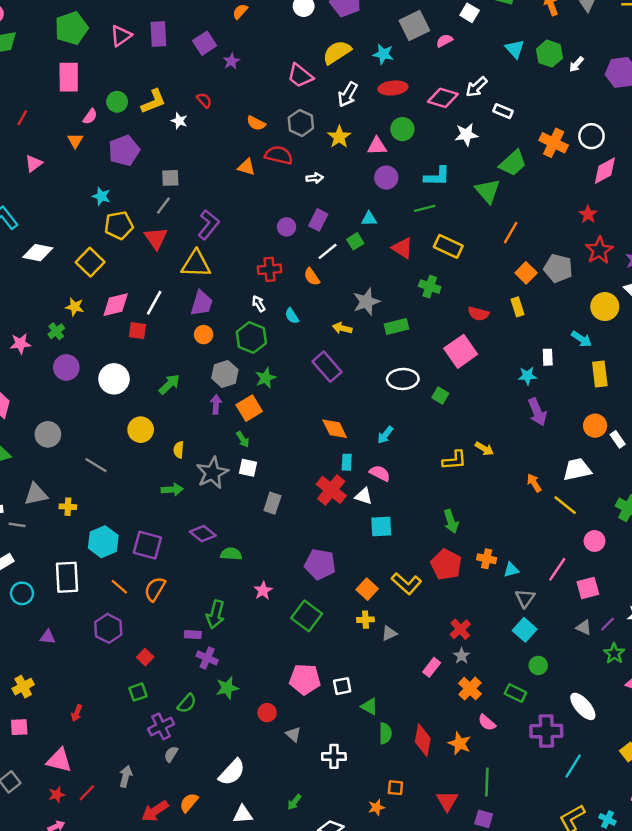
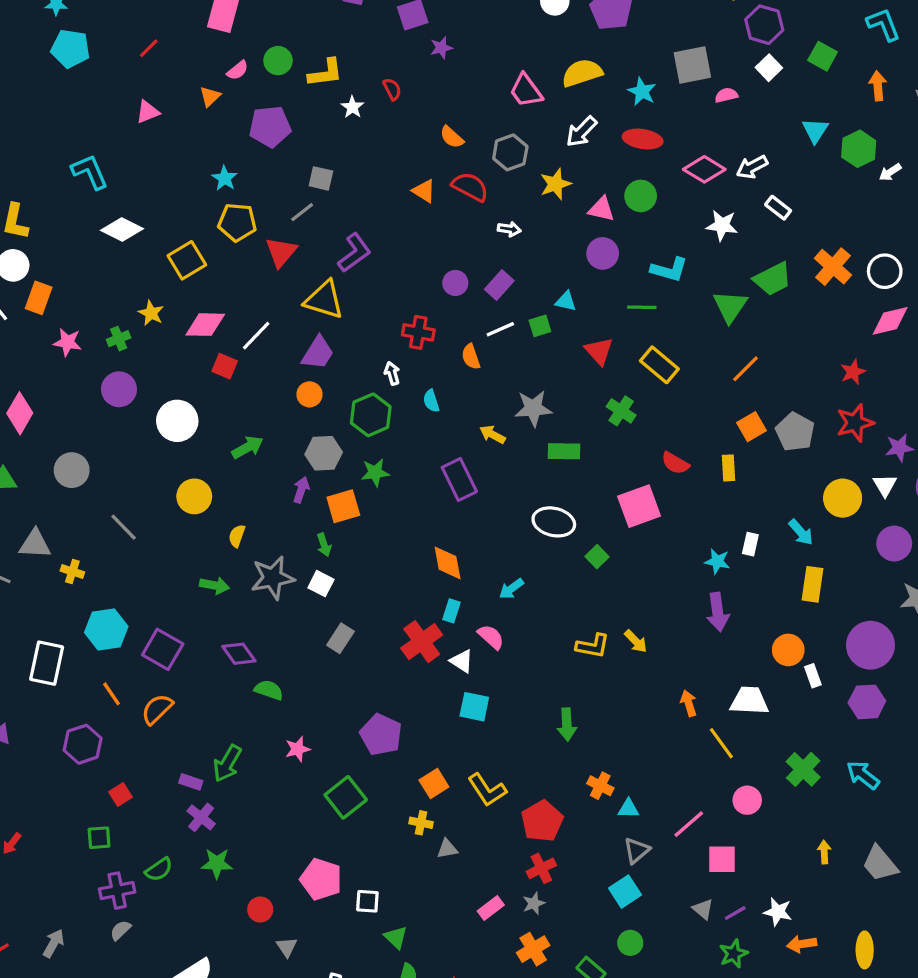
red pentagon: (446, 565) -> (542, 821), moved

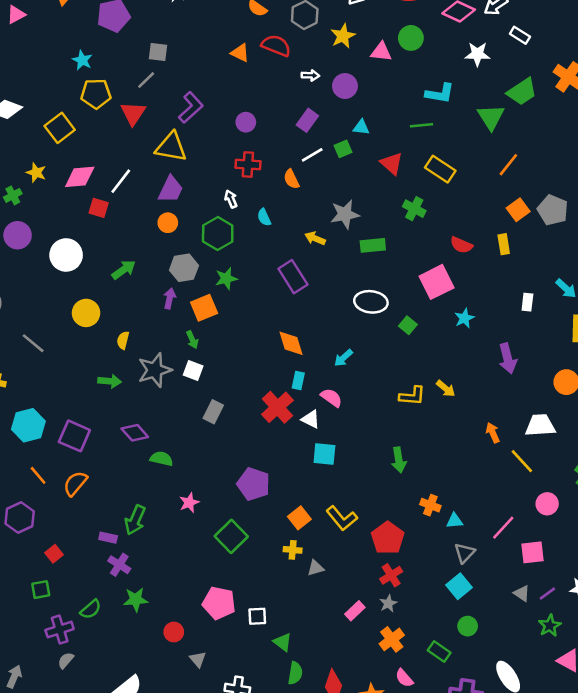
purple circle: (603, 253) -> (345, 86), moved
purple circle: (455, 283) -> (246, 122), moved
cyan star: (717, 561) -> (464, 318), moved, turned -30

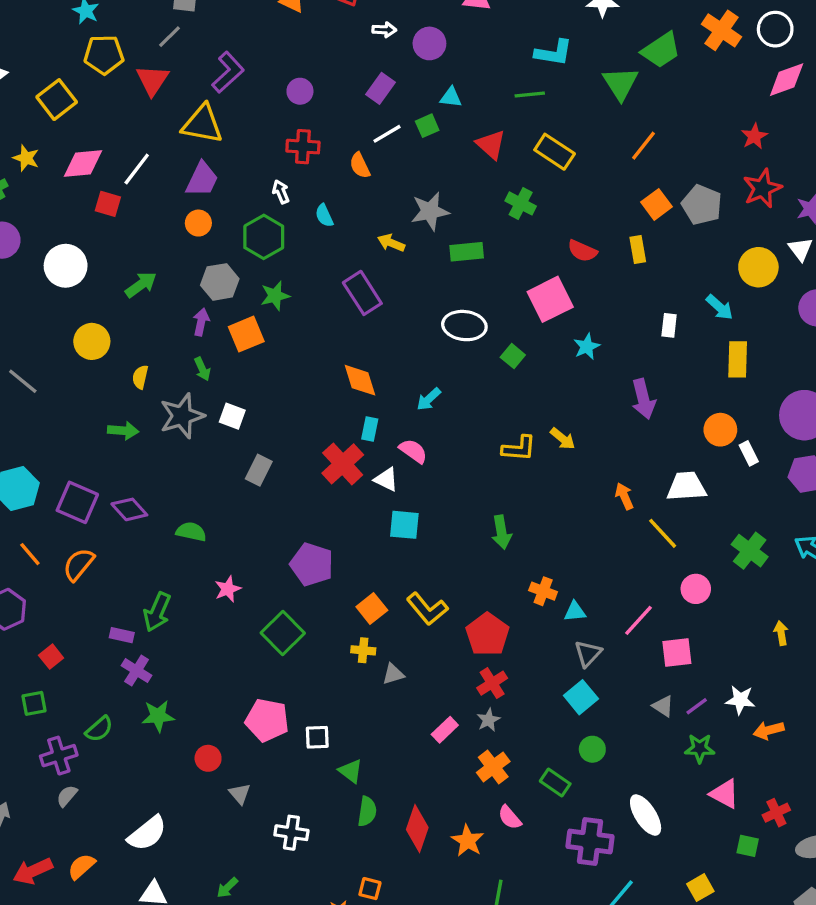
green arrow: (192, 340) -> (202, 369), moved
purple diamond: (135, 433) -> (129, 509), moved
green star: (550, 626) -> (700, 748), turned 30

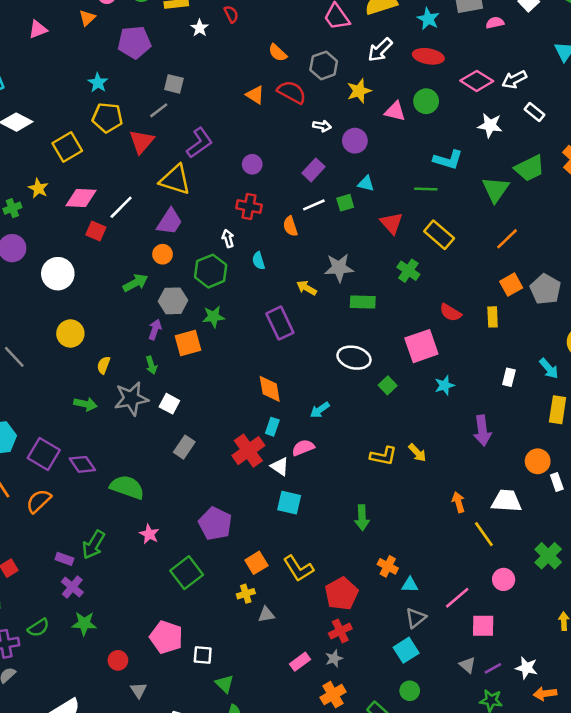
green arrow: (141, 285) -> (135, 283), moved
pink semicircle: (413, 451) -> (303, 448), turned -65
green semicircle: (191, 532) -> (127, 487), size x1.5
pink star: (228, 589) -> (149, 534), turned -30
yellow cross: (363, 650) -> (246, 594), turned -30

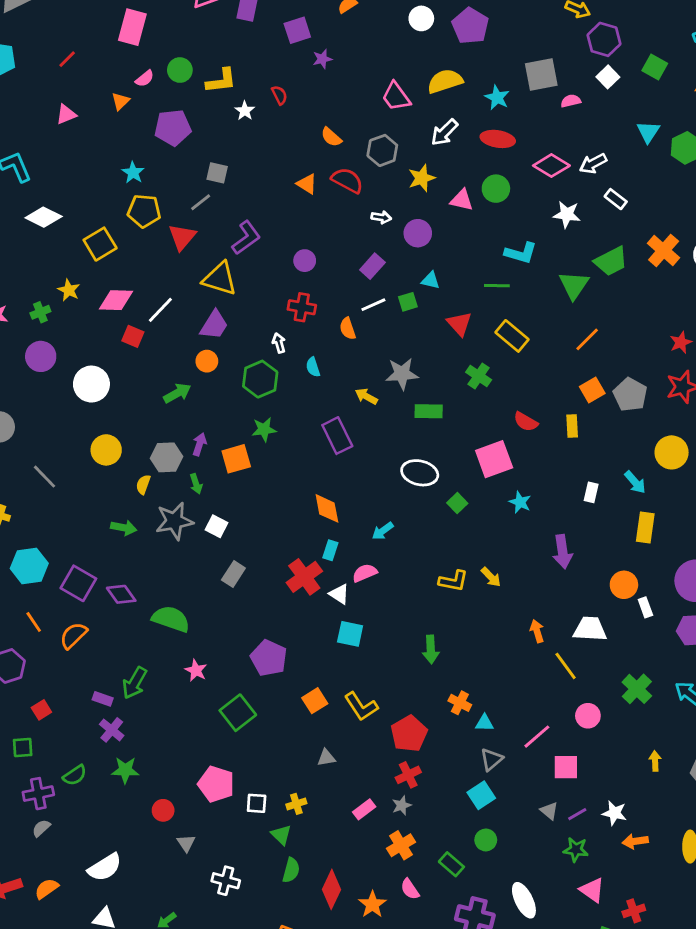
gray hexagon: (173, 301) -> (167, 457), moved
cyan star: (445, 385) -> (520, 502), turned -30
yellow cross: (246, 594) -> (296, 804), moved

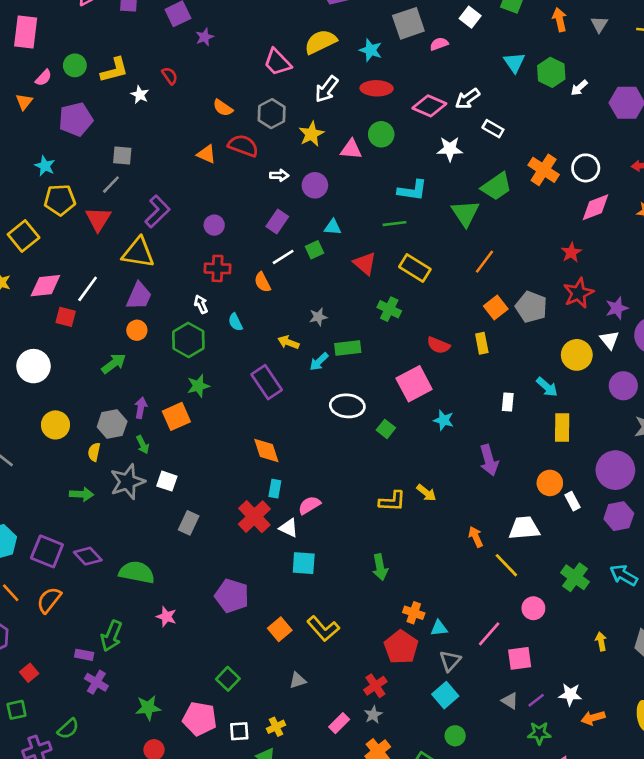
gray star: (402, 374) -> (318, 317), size x0.6
cyan arrow: (383, 531) -> (319, 362), moved
green square: (238, 713) -> (228, 679), moved, size x0.7
red pentagon: (409, 734) -> (401, 647), moved
green star: (125, 770) -> (148, 708), moved

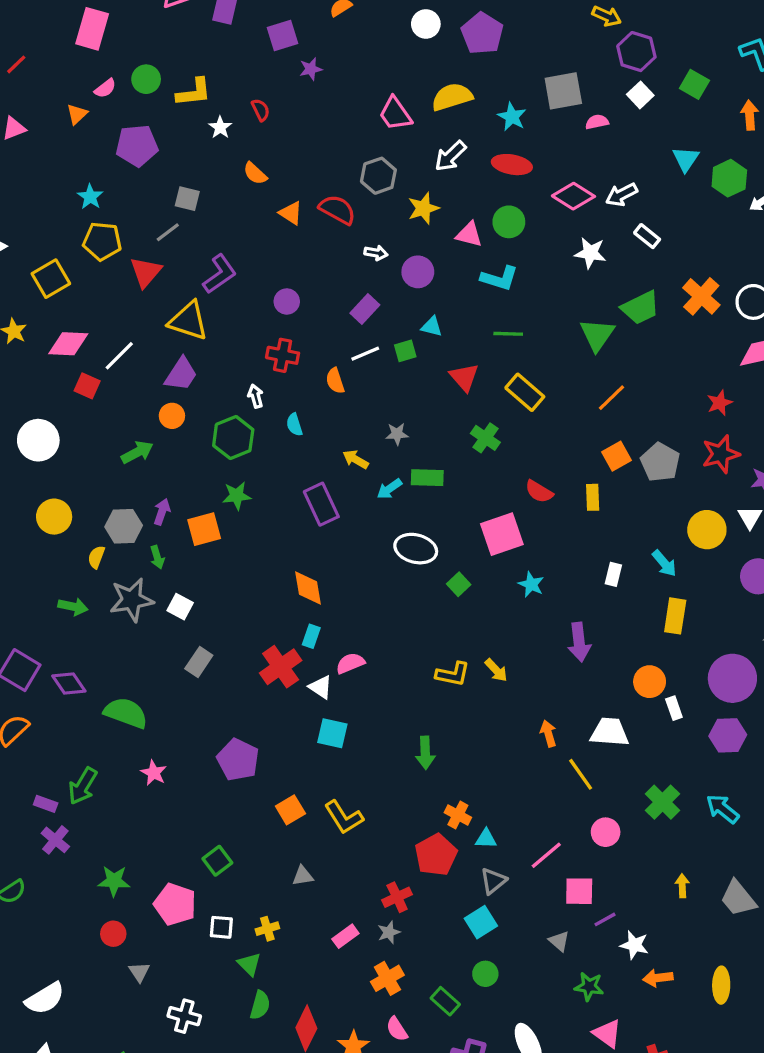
orange semicircle: (223, 108) -> (255, 173), moved
cyan L-shape: (412, 190) -> (499, 278), moved
purple line: (536, 700) -> (605, 919), moved

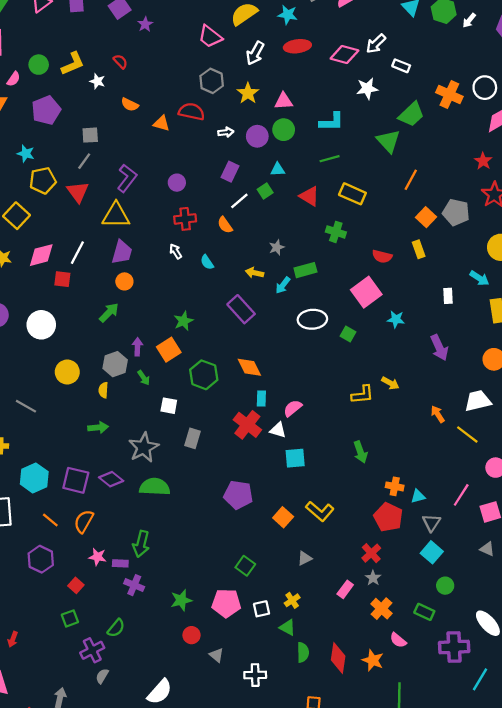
green circle: (509, 222) -> (284, 130), moved
cyan L-shape: (499, 278) -> (331, 122), moved
green hexagon: (233, 438) -> (204, 375), moved
gray star: (132, 600) -> (144, 447), moved
pink star: (154, 773) -> (98, 557), moved

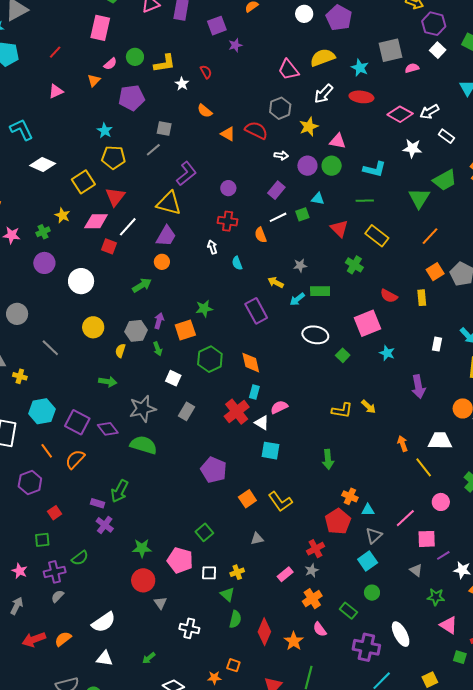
red triangle: (78, 192) -> (115, 197), moved
pink star: (98, 557) -> (20, 571), moved
red circle: (192, 635) -> (143, 580), size x1.5

